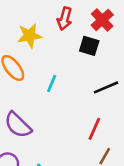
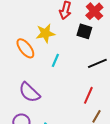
yellow star: (30, 36) -> (45, 33), moved

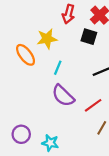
purple semicircle: (29, 92) -> (63, 96), moved
red line: (88, 95) -> (93, 105), turned 30

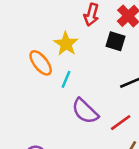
yellow star: (47, 39) -> (66, 44), turned -30
cyan line: (58, 68) -> (66, 79), moved

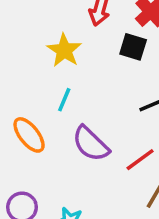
orange ellipse: (41, 63) -> (29, 135), moved

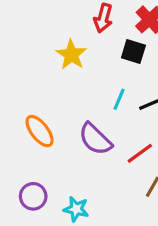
cyan line: (64, 100) -> (119, 99), moved

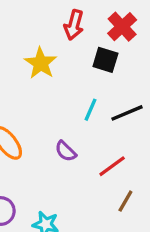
purple semicircle: (95, 139) -> (66, 151), size x0.6

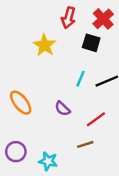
brown line: (125, 201) -> (85, 144), moved, turned 42

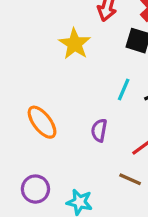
purple semicircle: (63, 109) -> (99, 130), turned 56
brown line: (85, 144) -> (130, 179), turned 42

